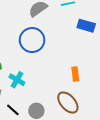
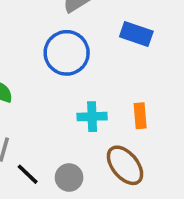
blue rectangle: (86, 26) -> (136, 34), moved
cyan cross: (17, 80) -> (92, 117), moved, turned -35

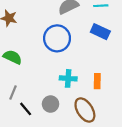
gray circle: (69, 178) -> (51, 104), moved

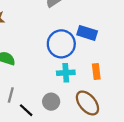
blue rectangle: (100, 32) -> (87, 33), moved
blue circle: (57, 38) -> (61, 44), moved

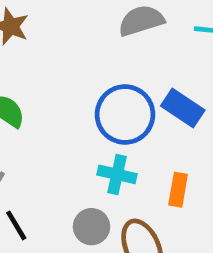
gray circle: (51, 102) -> (91, 227), moved

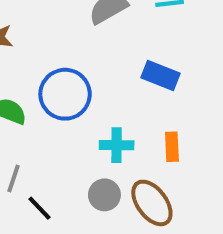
blue circle: (125, 115) -> (65, 94), moved

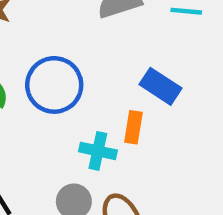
orange rectangle: (172, 147) -> (133, 127), moved

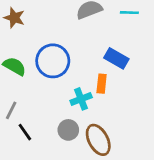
cyan cross: (98, 151) -> (81, 99), turned -30

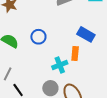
blue circle: (53, 61) -> (38, 37), size x0.6

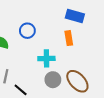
cyan cross: (60, 65) -> (46, 58), moved, turned 35

